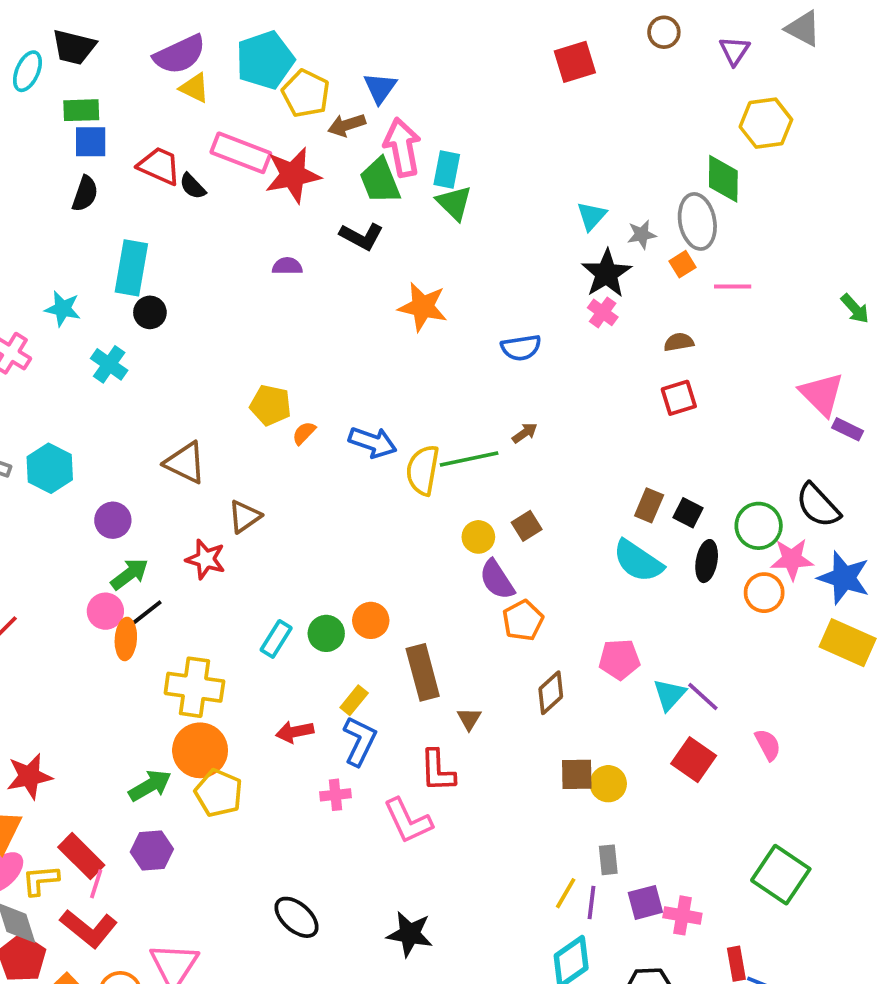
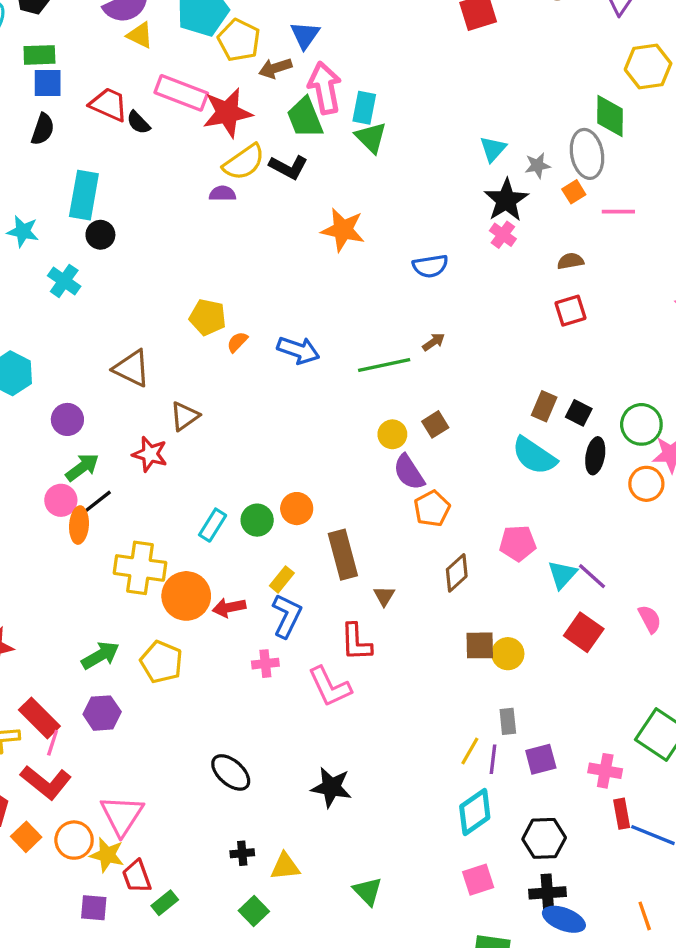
yellow semicircle: (423, 470) -> (244, 162), moved, turned -135
orange circle: (200, 750) -> (186, 596), moved
pink cross: (682, 915) -> (605, 771), moved

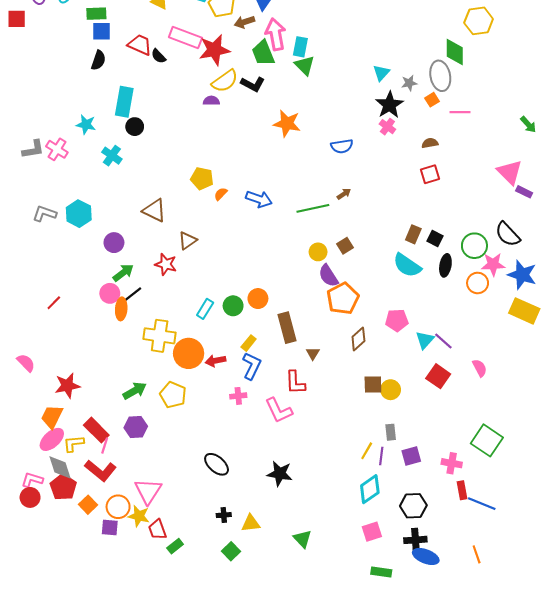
orange pentagon: (432, 509) -> (343, 299), size x1.4
purple square: (94, 908) -> (110, 527), moved

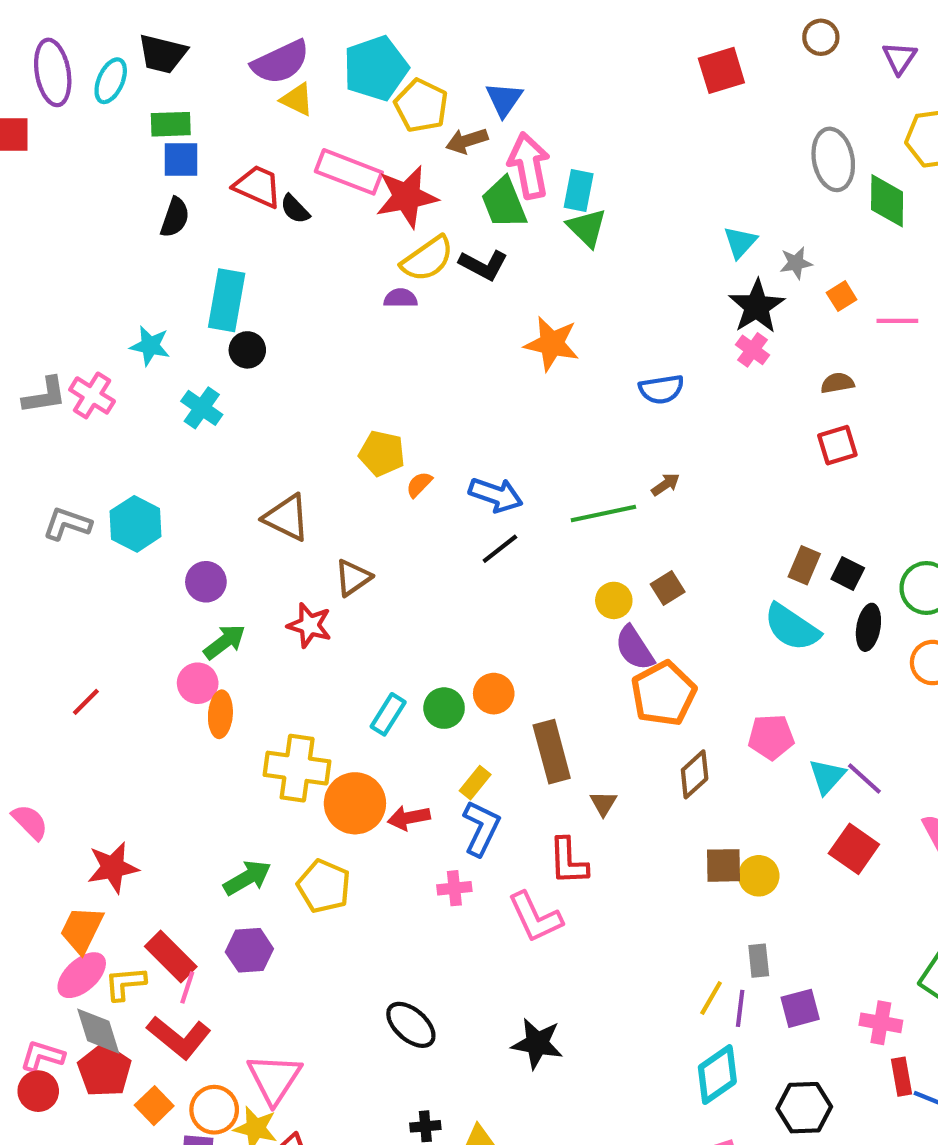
gray ellipse: (440, 76) -> (833, 159), moved
black line: (133, 294) -> (500, 549), moved

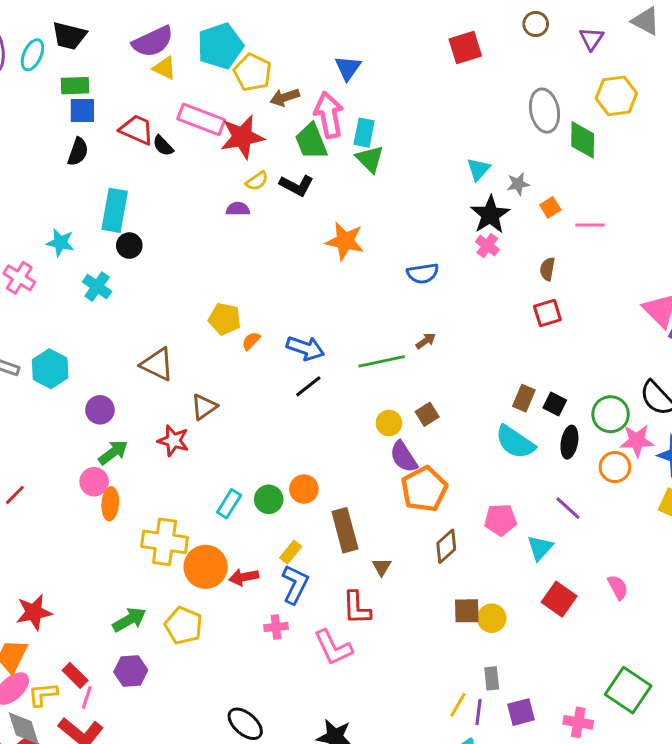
blue triangle: (504, 99) -> (348, 68), moved
yellow semicircle: (427, 259) -> (257, 181), size x0.6
brown semicircle: (837, 383) -> (547, 269), turned -70
purple line: (864, 778) -> (568, 508), moved
red rectangle: (171, 957) -> (75, 675), size x0.7

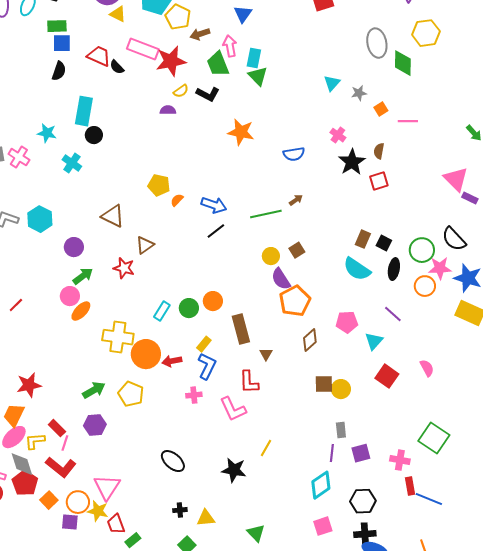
pink arrow: (329, 115) -> (230, 46), size x0.7
black star: (490, 215) -> (352, 162), moved
orange ellipse: (110, 504) -> (81, 311), turned 40
yellow line: (458, 705) -> (266, 448), moved

